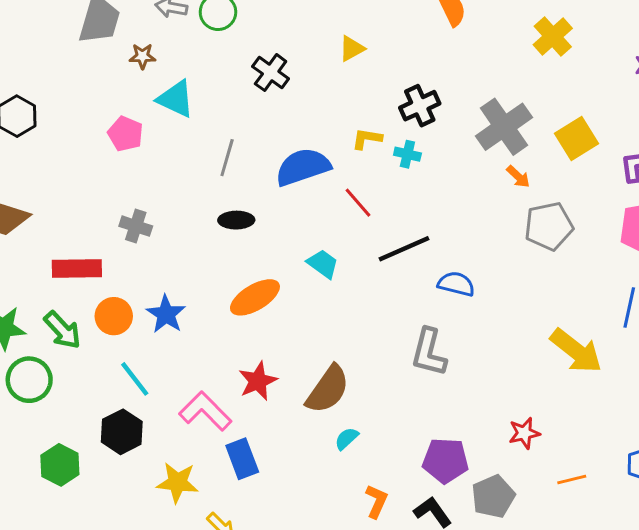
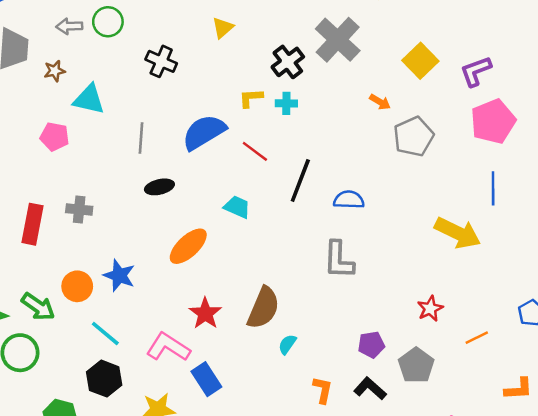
gray cross: (504, 127) -> (338, 40), moved
black line: (404, 249) -> (300, 180), turned -33
red rectangle: (77, 269) -> (32, 224), moved, turned -66
purple pentagon: (445, 460) -> (371, 345), size x0.7

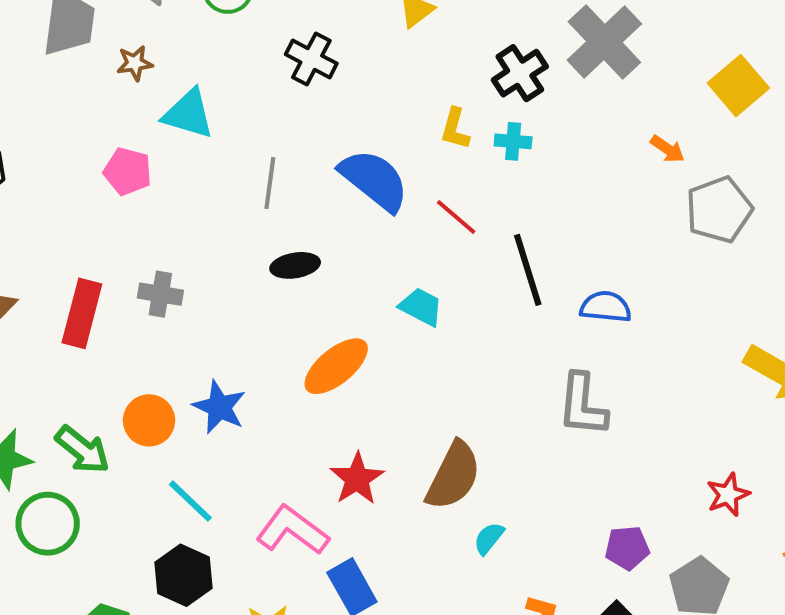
yellow L-shape: (251, 98) -> (455, 129), turned -75
blue semicircle: (204, 132) -> (374, 180), turned 66
black line: (300, 180) -> (528, 270), turned -42

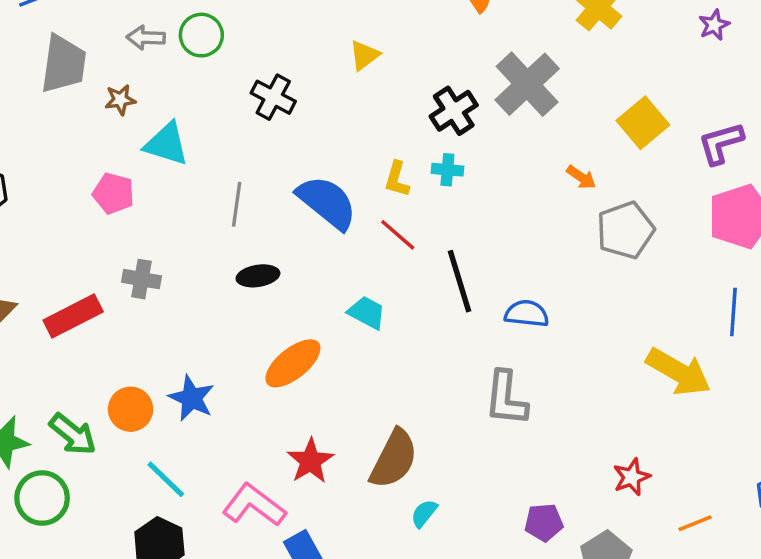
yellow L-shape: (455, 129) -> (397, 179), moved
gray cross: (160, 294) -> (141, 279), moved
red rectangle: (82, 313) -> (73, 316), turned 48

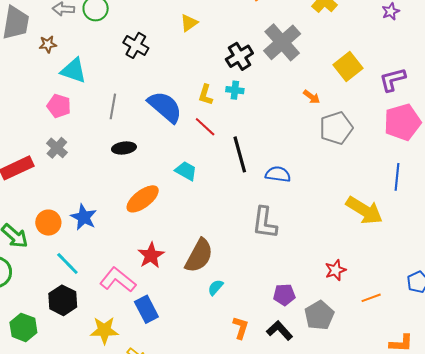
pink pentagon: (113, 193) -> (59, 106), moved
gray cross: (141, 279) -> (57, 148), turned 30

